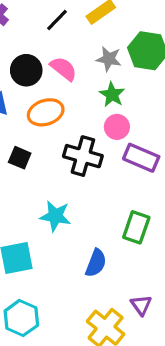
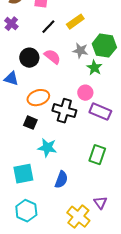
green star: (112, 95) -> (94, 68), moved
orange ellipse: (46, 112) -> (38, 98), moved
black square: (20, 158) -> (30, 123), moved
blue semicircle: (96, 263) -> (61, 180), moved

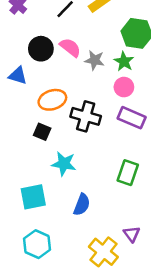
gray star: (80, 51) -> (95, 60), moved
pink circle: (85, 93) -> (124, 87), moved

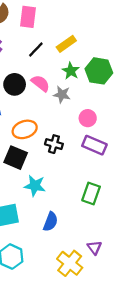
green star: (124, 61) -> (71, 71), moved
black cross: (86, 116) -> (54, 144), size x0.7
black square: (42, 132) -> (16, 158), size x1.5

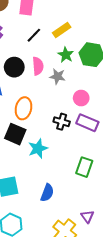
pink semicircle: (40, 83) -> (38, 66), turned 48
orange ellipse: (25, 129) -> (23, 108), turned -60
black cross: (54, 144) -> (62, 122), moved
cyan star: (35, 186) -> (38, 148), moved, turned -30

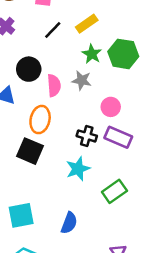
pink semicircle: (38, 66) -> (54, 85), moved
cyan star: (38, 148) -> (78, 169), moved
green rectangle: (84, 167) -> (114, 191), turned 36

